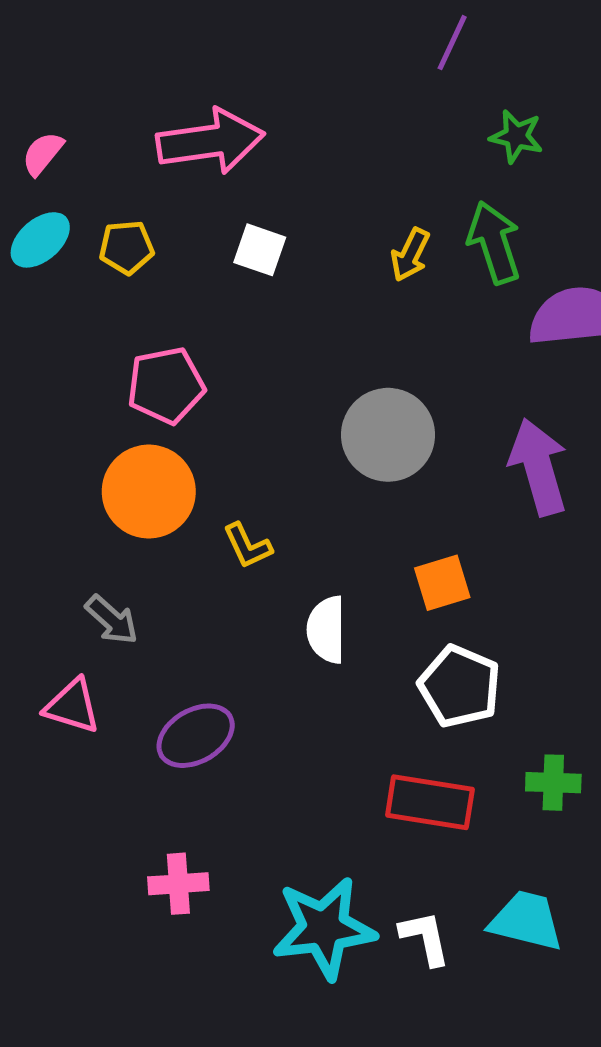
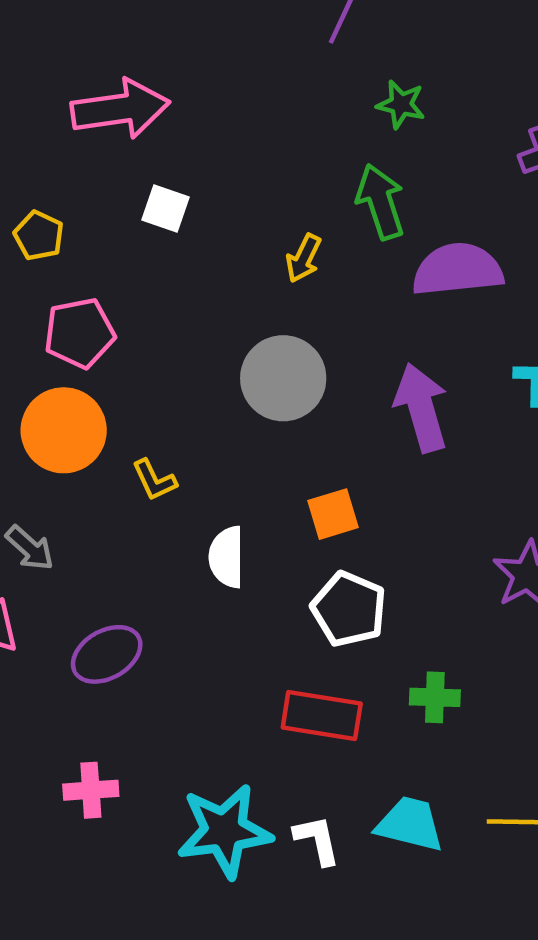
yellow pentagon: (127, 247) -> (39, 236), moved, turned 30
yellow arrow: (410, 255) -> (304, 258), moved

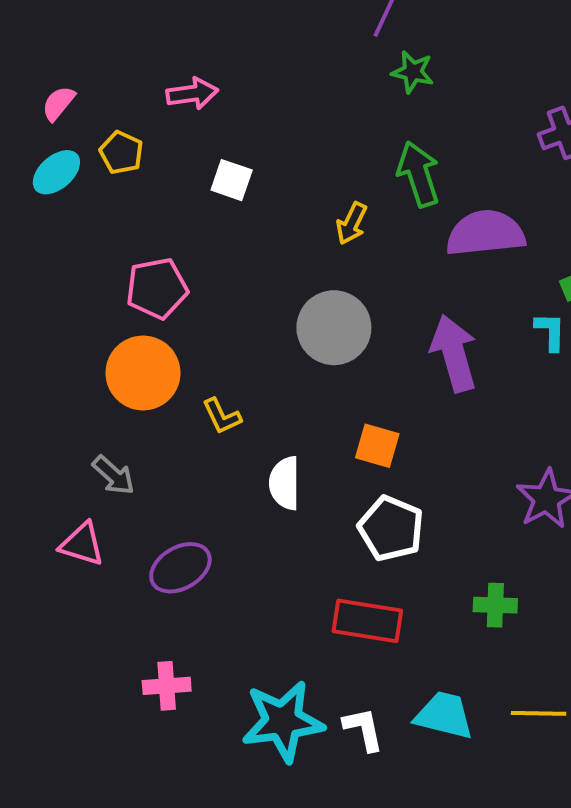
green star: (401, 104) -> (413, 72), moved
pink arrow: (120, 109) -> (192, 94), size x0.6
yellow pentagon: (39, 236) -> (121, 153), moved
orange square: (333, 514) -> (377, 446), turned 33
green cross: (435, 697) -> (495, 605), moved

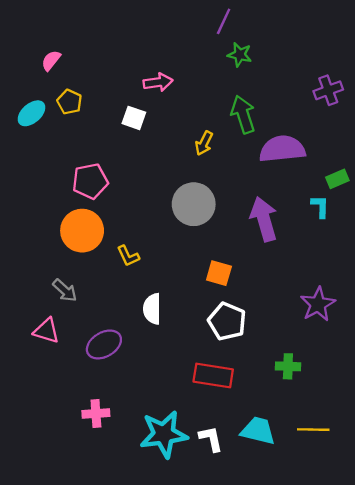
pink arrow: (192, 94) -> (158, 82), moved
pink semicircle: (58, 103) -> (51, 60), moved
white semicircle: (285, 483) -> (152, 309), moved

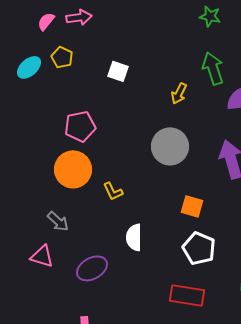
pink arrow: (158, 82) -> (79, 17), moved

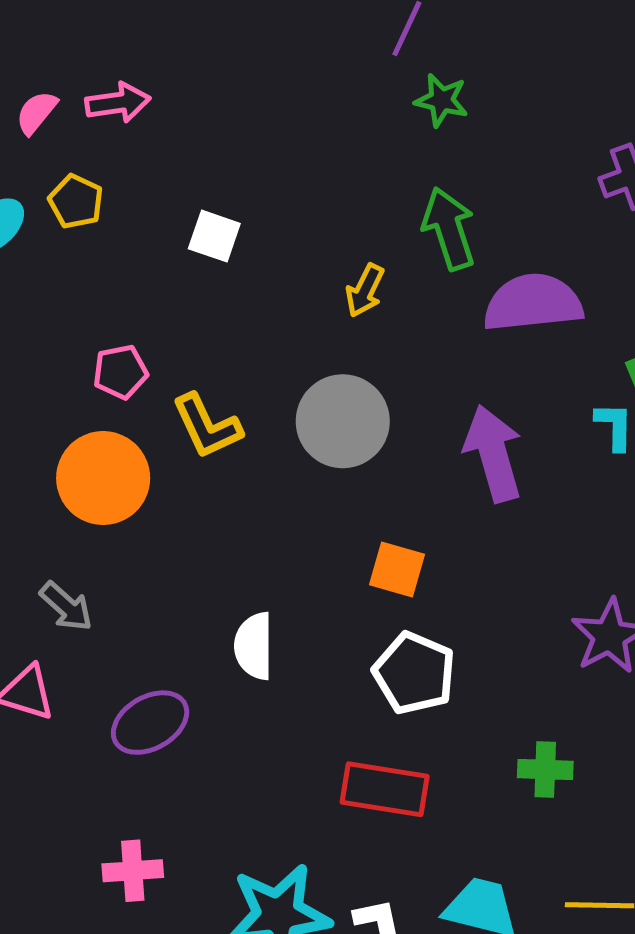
pink pentagon: (80, 126) -> (120, 372), size x0.7
yellow L-shape: (113, 191) -> (207, 426), moved, size x1.4

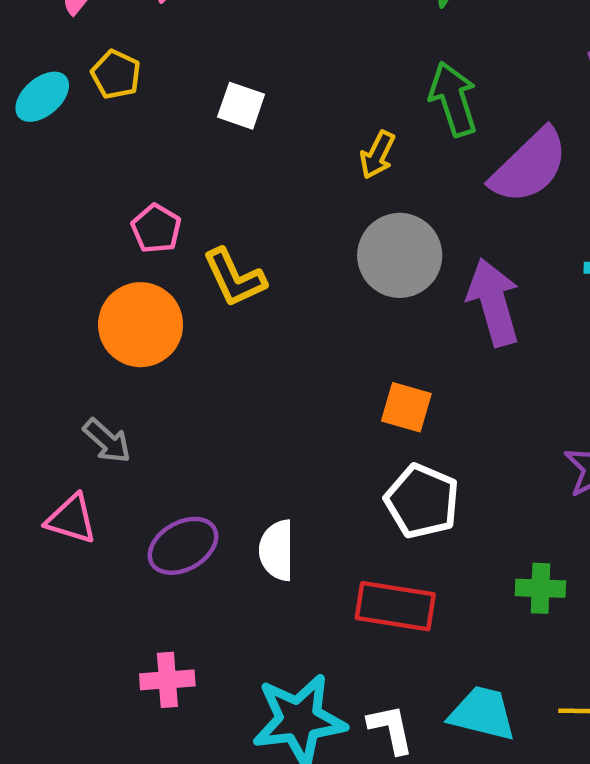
purple semicircle: (533, 303) -> (529, 166), turned 142
pink pentagon: (120, 372) -> (156, 229), turned -30
gray circle: (343, 421) -> (400, 255), moved
white semicircle: (254, 646) -> (277, 550), moved

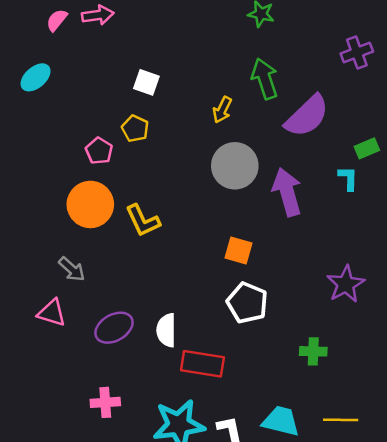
yellow pentagon: (116, 74) -> (135, 128), moved
yellow L-shape: (234, 278) -> (143, 221), moved
red rectangle: (395, 606) -> (202, 364), moved

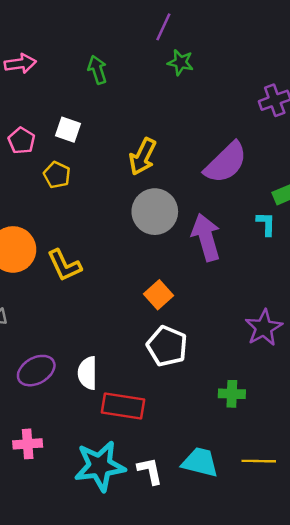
green arrow: (265, 79) -> (97, 70), moved, size x0.7
yellow arrow: (222, 110) -> (143, 157), size x1.4
pink pentagon: (99, 151) -> (21, 141), moved
orange square: (239, 250) -> (158, 295), turned 32

